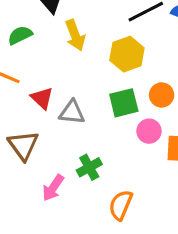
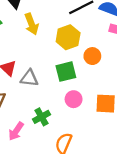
orange circle: (162, 95) -> (92, 56), moved
pink circle: (149, 131) -> (74, 99), moved

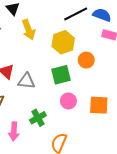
pink arrow: (16, 131) -> (14, 131), turned -30

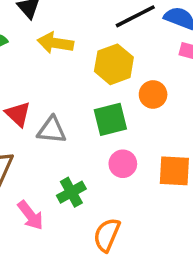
yellow arrow: (29, 30) -> (55, 43), turned 120
pink arrow: (14, 131) -> (30, 215), turned -42

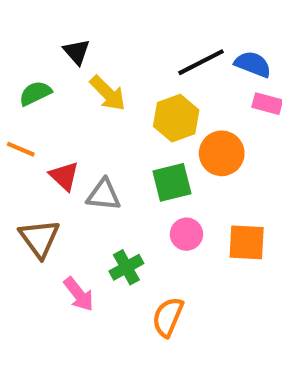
yellow arrow: (55, 43) -> (108, 93), turned -144
orange circle: (153, 94) -> (222, 153), size x1.4

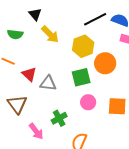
green semicircle: (35, 93) -> (15, 34), turned -147

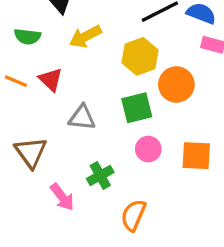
yellow arrow: (50, 34) -> (85, 36), turned 108
red triangle: (29, 74) -> (51, 80), moved

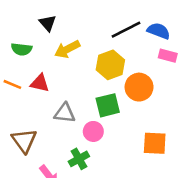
red triangle: (51, 80) -> (40, 83), turned -30
pink circle: (148, 149) -> (93, 131), moved

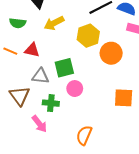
green square: (108, 105) -> (64, 68), moved
gray triangle: (65, 113) -> (40, 76), moved
green cross: (79, 159) -> (51, 103), moved, turned 35

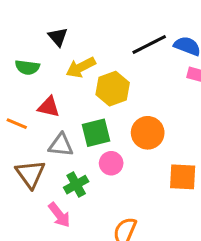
yellow hexagon: (88, 36) -> (113, 89), moved
orange line: (10, 51) -> (17, 124), moved
orange circle: (111, 53) -> (148, 133), moved
green cross: (51, 103) -> (76, 185), turned -35

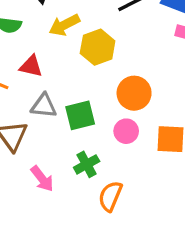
green square: (96, 133) -> (80, 115), moved
pink circle: (111, 163) -> (126, 131), moved
green cross: (76, 185) -> (87, 164), moved

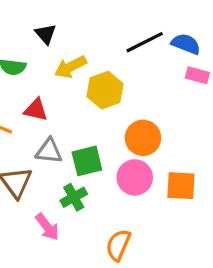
pink circle: (126, 131) -> (135, 177), size x1.4
green cross: (87, 164) -> (74, 197), moved

